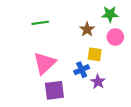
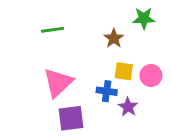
pink circle: (115, 37) -> (151, 75), moved
blue cross: (82, 70) -> (107, 91), turned 32

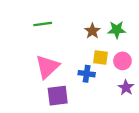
green star: (144, 18) -> (117, 30), moved
purple star: (128, 107) -> (126, 88), moved

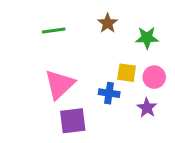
brown star: (92, 31) -> (108, 23), moved
purple star: (126, 88) -> (147, 108), moved

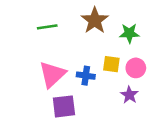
brown star: (108, 23) -> (95, 20), size x1.5
blue cross: (109, 93) -> (86, 76), moved

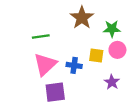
green line: (47, 27) -> (41, 37), moved
pink circle: (136, 68) -> (117, 50), moved

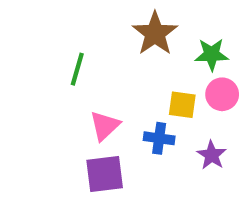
green line: (41, 37) -> (77, 69), turned -66
pink triangle: (45, 64) -> (105, 126), moved, size x0.7
blue cross: (74, 65) -> (159, 138), moved

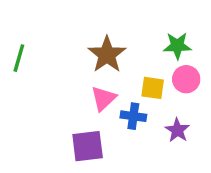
brown star: (155, 33) -> (107, 55), moved
green line: (77, 69) -> (19, 58), moved
pink triangle: (105, 126) -> (103, 99), moved

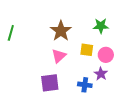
pink circle: (186, 79) -> (106, 55), moved
blue cross: (133, 116) -> (85, 85), moved

